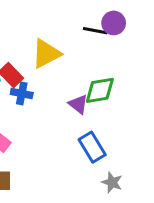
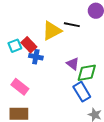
black line: (95, 31) -> (72, 25), moved
green diamond: (100, 90) -> (87, 73), moved

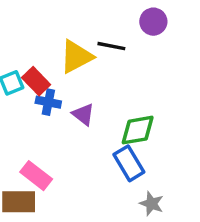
purple triangle: (73, 64) -> (83, 114), moved
pink rectangle: (20, 87) -> (36, 176), moved

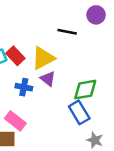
yellow triangle: (76, 57) -> (43, 58), moved
blue cross: (48, 102) -> (24, 87), moved

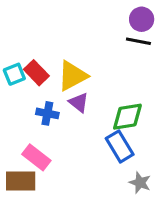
black line: (67, 32) -> (138, 41), moved

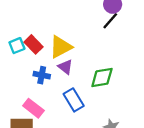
black line: (138, 41) -> (110, 21), turned -60
blue rectangle: (120, 146) -> (74, 100), moved

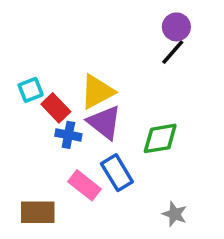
red rectangle: (33, 44) -> (56, 108), moved
purple triangle: (65, 67) -> (104, 122), size x1.5
pink rectangle: (33, 108) -> (85, 185), moved

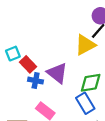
yellow triangle: (97, 92) -> (85, 45), moved
blue rectangle: (117, 173) -> (85, 103), moved

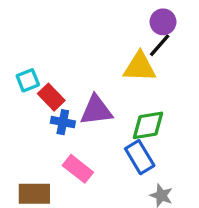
yellow triangle: (85, 45) -> (140, 67), turned 30
purple triangle: (57, 73) -> (96, 110), turned -45

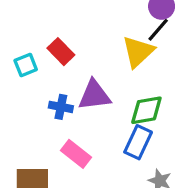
yellow triangle: (140, 67) -> (138, 52), turned -45
red rectangle: (51, 97) -> (61, 52), moved
blue rectangle: (140, 157) -> (138, 142), turned 56

